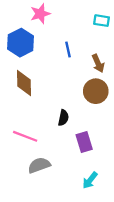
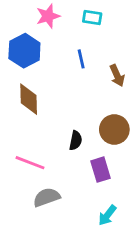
cyan rectangle: (102, 21) -> (92, 18), moved
brown circle: (96, 91) -> (114, 129), moved

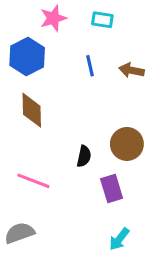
brown arrow: (117, 76) -> (131, 70), moved, turned 125
gray semicircle: (47, 197) -> (20, 233), moved

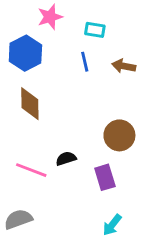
cyan rectangle: (102, 20) -> (95, 30), moved
black semicircle: (84, 156) -> (66, 159), moved, turned -120

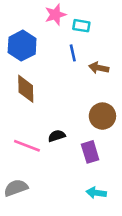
pink star: (50, 17) -> (55, 15), moved
brown arrow: (124, 66) -> (99, 68), moved
cyan arrow: (112, 225) -> (96, 193), turned 60

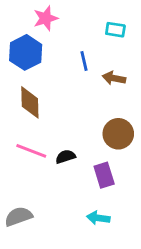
pink star: (55, 15) -> (46, 18), moved
cyan rectangle: (81, 26) -> (115, 30), moved
pink line: (27, 146) -> (31, 151), moved
cyan arrow: (96, 193) -> (98, 218), moved

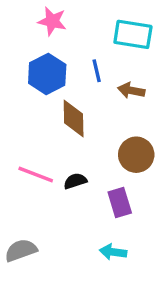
pink star: (46, 18) -> (52, 21), turned 30
cyan rectangle: (115, 30) -> (133, 34), size x1.6
blue hexagon: (26, 52) -> (47, 74), moved
brown diamond: (30, 102) -> (74, 118), moved

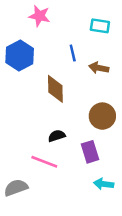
cyan rectangle: (133, 34) -> (100, 26), size x0.7
blue hexagon: (47, 74) -> (20, 56), moved
pink line: (36, 174) -> (44, 162), moved
cyan arrow: (113, 252) -> (104, 184), moved

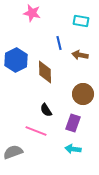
blue hexagon: (20, 56) -> (16, 60), moved
black semicircle: (57, 136) -> (46, 110), turned -104
purple rectangle: (90, 152) -> (73, 123), turned 36
cyan arrow: (104, 184) -> (73, 149), moved

